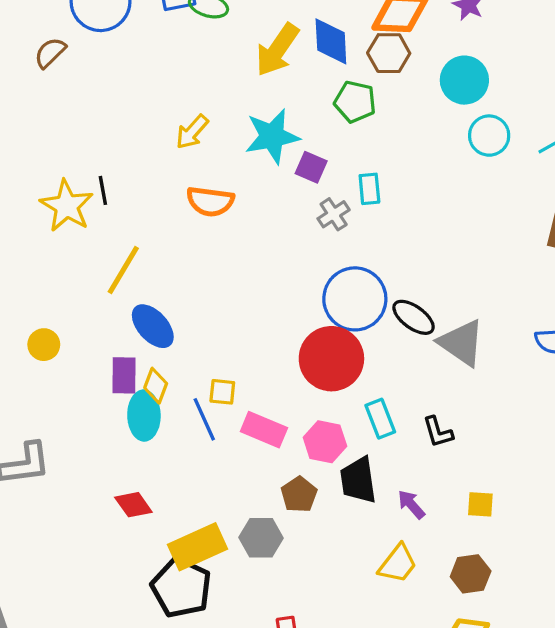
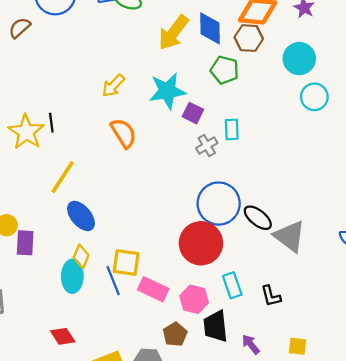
orange semicircle: (210, 201) -> (124, 133), turned -132
purple rectangle: (124, 375) -> (25, 243), moved
yellow square: (222, 392) -> (126, 263), size x1.5

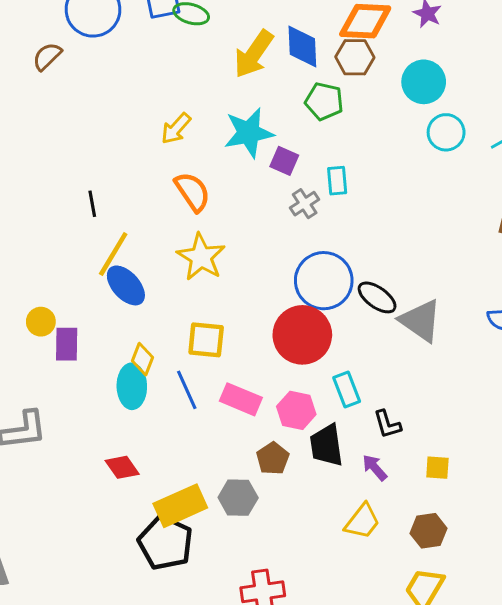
black line: (51, 123) -> (92, 204), moved
yellow star: (26, 132) -> (201, 257), moved
blue ellipse: (81, 216) -> (126, 285), moved
yellow square: (126, 263) -> (206, 340), moved
black L-shape: (271, 296) -> (387, 424), moved

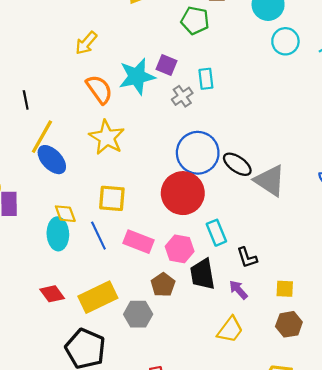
cyan star: (249, 133) -> (137, 76), moved
yellow diamond: (143, 359) -> (65, 214), turned -40
yellow rectangle: (180, 506) -> (98, 297), moved
brown hexagon: (428, 531) -> (289, 324), moved

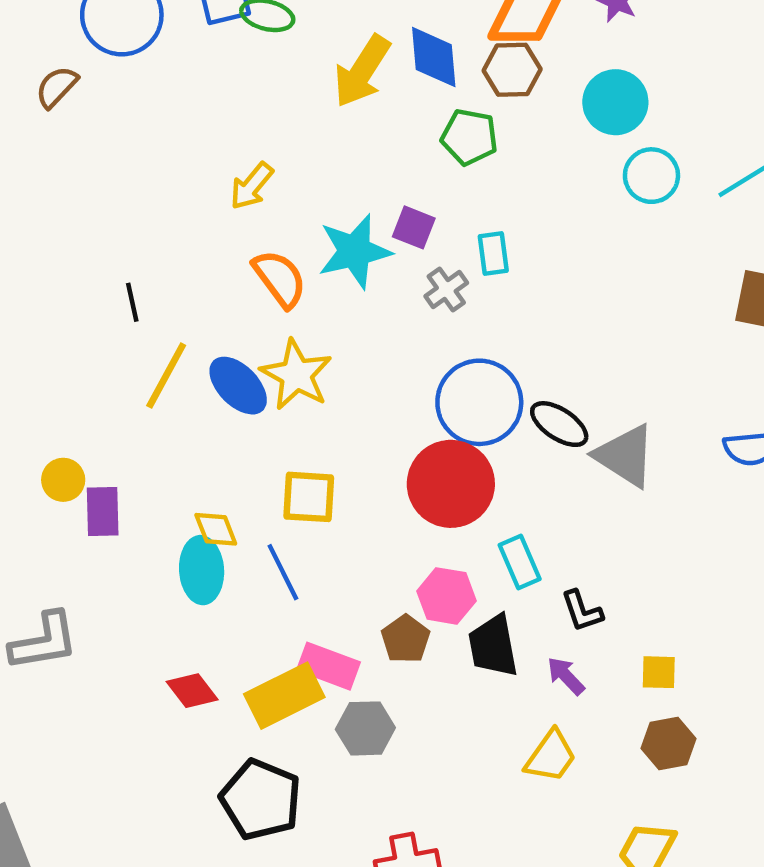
blue ellipse: (52, 160) -> (238, 386), moved
pink rectangle: (139, 242) -> (328, 666), moved
brown pentagon: (163, 285) -> (406, 639), moved

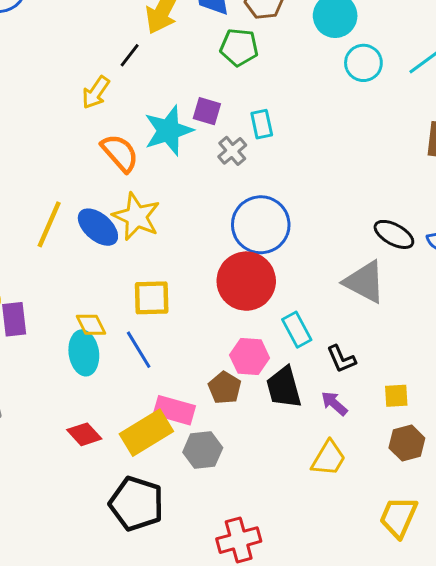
black line: (132, 302) -> (130, 55), moved, turned 55
black ellipse: (559, 424) -> (394, 234), moved
gray triangle: (625, 456) -> (365, 282), moved

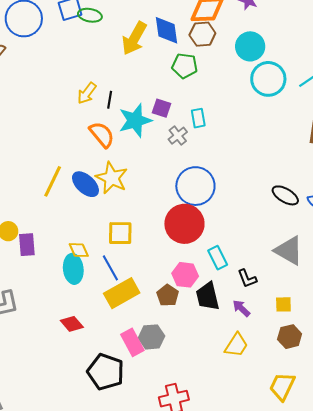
black line: (130, 55) -> (110, 100), moved, turned -30
cyan circle: (363, 63) -> (268, 79), size x1.4
gray triangle: (365, 282) -> (289, 251), moved
pink rectangle: (174, 410) -> (132, 342), moved, turned 44
yellow rectangle: (146, 433) -> (122, 293), moved

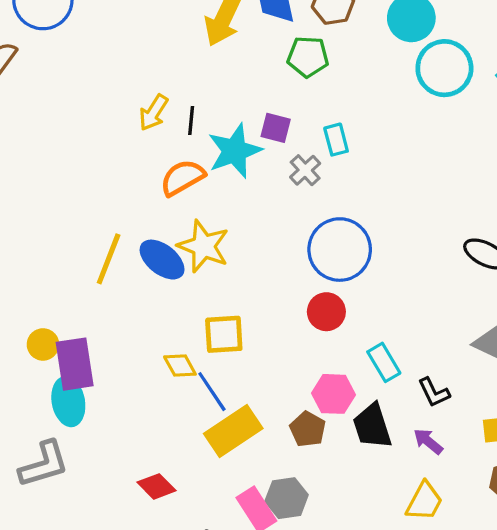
orange semicircle: (102, 135) -> (182, 178), turned -76
red circle: (184, 224) -> (326, 312), size x0.6
purple rectangle: (27, 245) -> (75, 364), size x1.4
yellow diamond: (79, 250) -> (180, 366), moved
cyan ellipse: (73, 269) -> (68, 402), moved

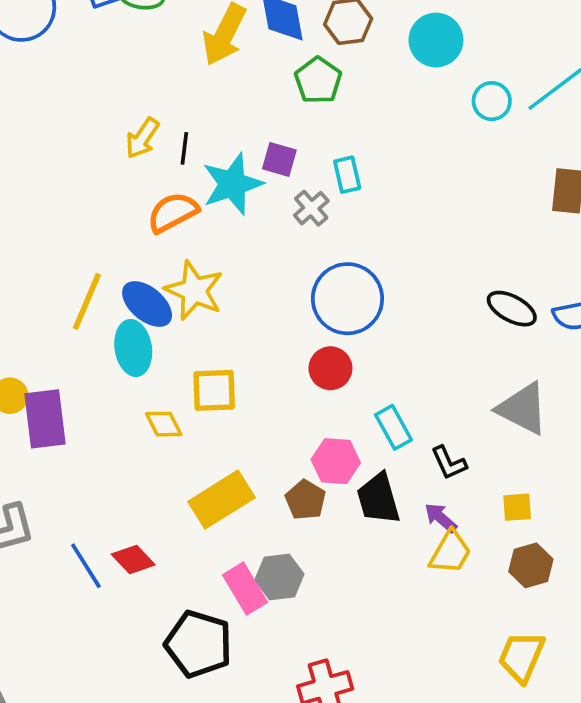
green pentagon: (308, 57) -> (318, 80), turned 30
cyan circle: (444, 68) -> (492, 101), moved, size x0.6
blue line: (212, 392) -> (86, 566), moved
cyan ellipse: (68, 402) -> (133, 348), moved
yellow trapezoid: (424, 501) -> (450, 552), moved

